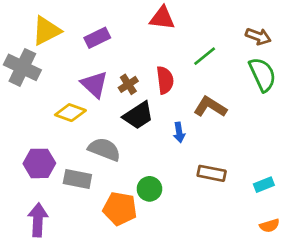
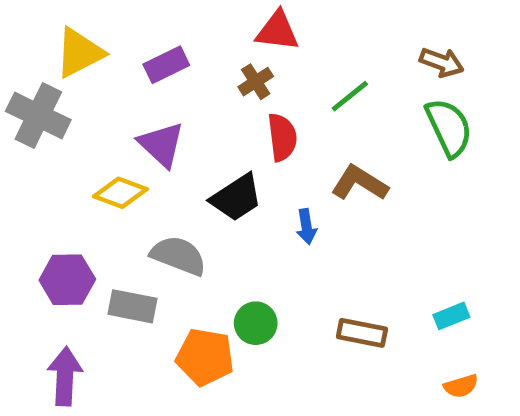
brown cross: (128, 84) -> (256, 82), moved
brown rectangle: (212, 173) -> (362, 333), moved

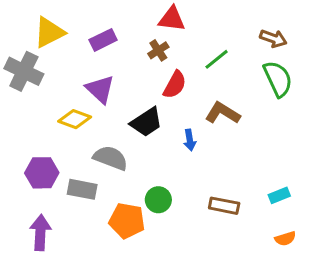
red semicircle: (282, 137) -> (175, 85), turned 36

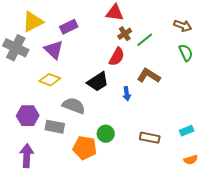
brown cross: (158, 50) -> (125, 34), moved
green semicircle: (278, 79) -> (186, 53), size x0.7
purple triangle: (100, 89) -> (54, 50), moved

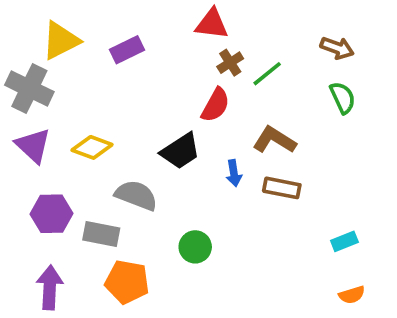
purple triangle: (54, 50) -> (33, 146), moved
brown rectangle: (150, 138) -> (282, 188), moved
orange pentagon: (85, 148) -> (127, 282), moved

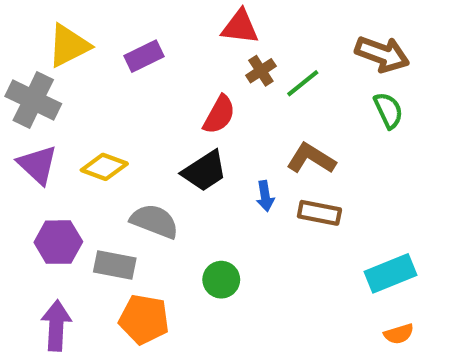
brown arrow: (337, 48) -> (382, 54), size x1.4
red semicircle: (215, 105) -> (219, 115), moved
cyan rectangle: (344, 241) -> (390, 273), size x1.6

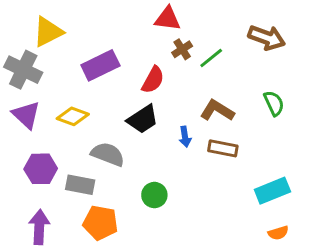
purple rectangle: (144, 56) -> (100, 65), moved, size x1.4
green semicircle: (388, 110) -> (274, 103), moved

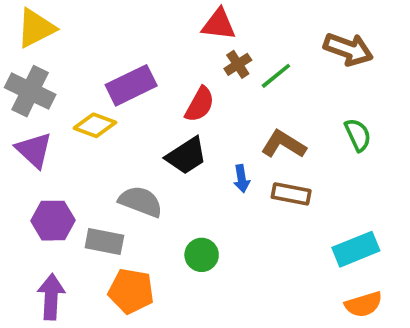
yellow triangle: (48, 32) -> (36, 28), moved
yellow diamond: (73, 116) -> (95, 125), moved
orange semicircle: (278, 233) -> (364, 304), size x1.4

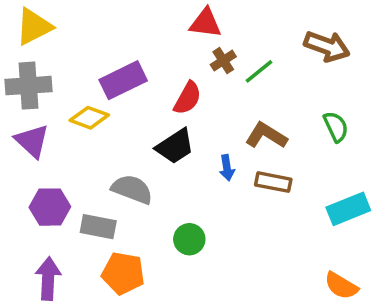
gray cross: (30, 91) -> (28, 86), turned -30
cyan rectangle: (356, 249) -> (348, 209), moved
orange semicircle: (364, 304) -> (341, 286), turned 48

